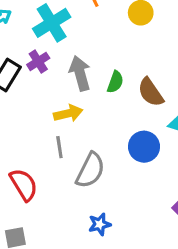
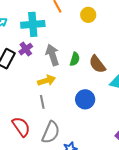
cyan cross: (52, 23) -> (33, 24), turned 30
blue circle: (144, 147) -> (85, 99), moved
gray semicircle: (90, 170) -> (51, 132), moved

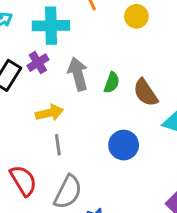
yellow arrow: (46, 80) -> (50, 113), moved

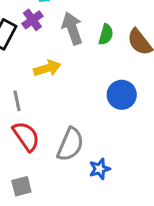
gray line: (58, 145) -> (17, 101), moved

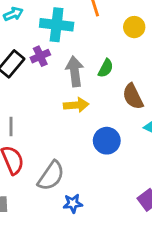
green semicircle: (106, 34) -> (106, 68), moved
yellow arrow: (47, 68) -> (76, 105), moved

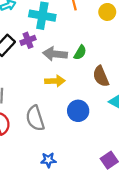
yellow circle: (134, 27) -> (107, 12), moved
gray arrow: (75, 71) -> (55, 54), turned -80
gray semicircle: (51, 176) -> (35, 118), moved, turned 125

